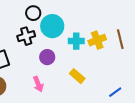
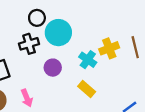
cyan cross: (76, 41) -> (88, 60), moved, turned 35
pink arrow: (38, 84) -> (27, 98), moved

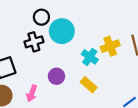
purple circle: (53, 68) -> (56, 76), moved
pink arrow: (27, 98) -> (32, 93), turned 42

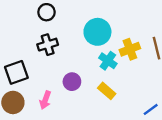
black circle: (41, 17) -> (46, 12), moved
cyan circle: (62, 31) -> (97, 32), moved

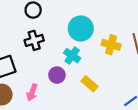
yellow cross: (130, 49) -> (111, 45), turned 36
cyan cross: (108, 61) -> (72, 56), moved

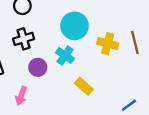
purple circle: (57, 75) -> (38, 67), moved

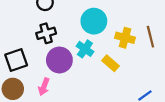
purple circle: (38, 67) -> (59, 60), size x1.5
yellow rectangle: (84, 86) -> (111, 63), moved

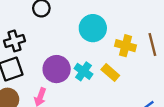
black cross: (46, 33) -> (14, 41), moved
cyan cross: (85, 49) -> (83, 71), moved

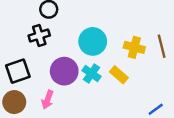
cyan circle: (93, 28) -> (93, 41), moved
black cross: (14, 41) -> (39, 35), moved

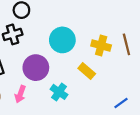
cyan cross: (92, 74) -> (59, 92), moved

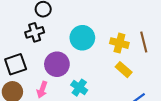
yellow rectangle: (87, 71) -> (124, 70), moved

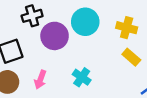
purple circle: (57, 64) -> (55, 36), moved

